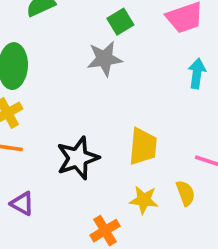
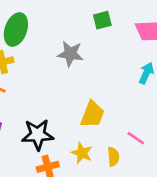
gray star: (105, 59) -> (70, 54), moved
black star: (78, 158) -> (38, 135), moved

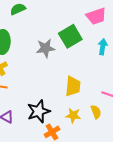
green square: (102, 20) -> (70, 36), moved, size x1.6

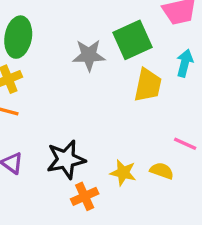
yellow trapezoid: (73, 86) -> (148, 85), moved
yellow semicircle: (96, 112) -> (162, 171), turned -56

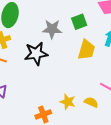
green square: (132, 40) -> (79, 22), size x0.7
black star: (66, 159) -> (36, 54), moved

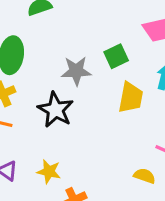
black star: (36, 54) -> (55, 110), turned -30
yellow star: (68, 102) -> (49, 171), moved

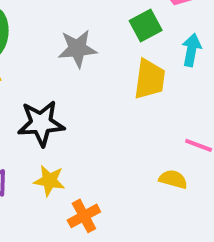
green square: (116, 56) -> (146, 25), moved
black star: (55, 110) -> (41, 123), moved, turned -30

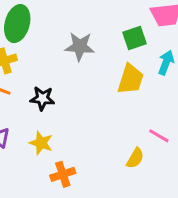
black star: (41, 123) -> (42, 98), size x0.7
yellow semicircle: (173, 179) -> (135, 158), turned 95

